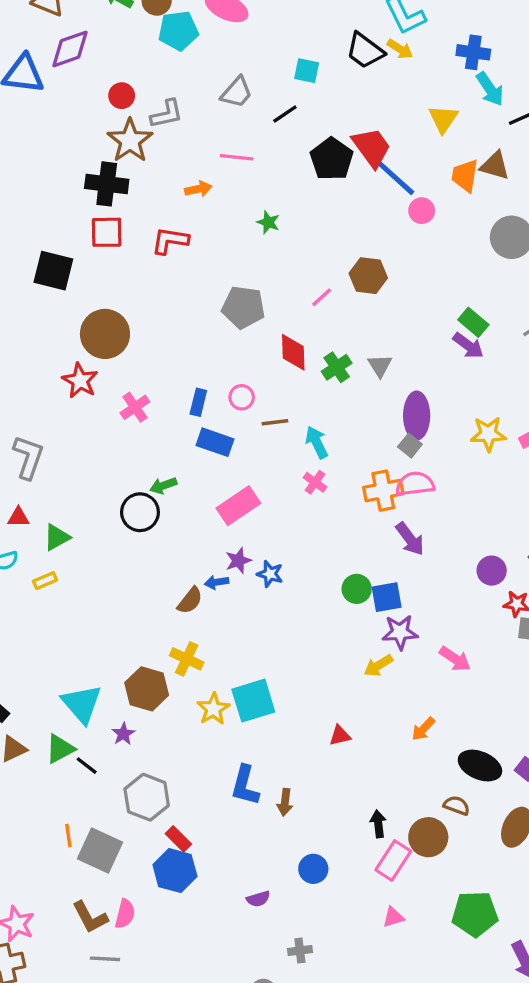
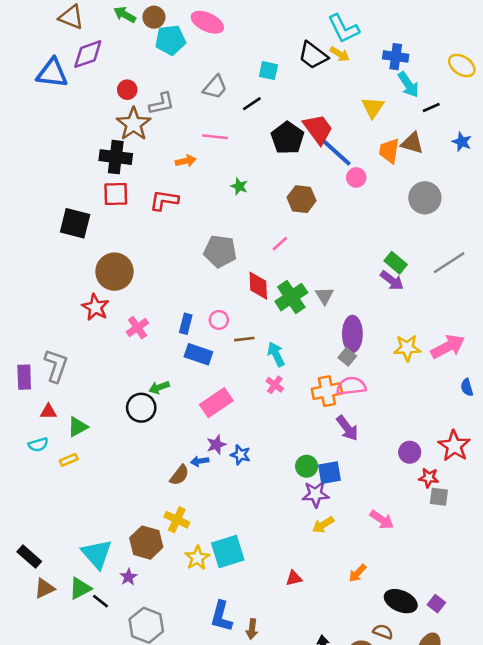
brown hexagon: (368, 276) -> (302, 199), moved
green cross: (337, 367) -> (291, 297), size x1.4
purple star: (400, 632) -> (316, 494), moved

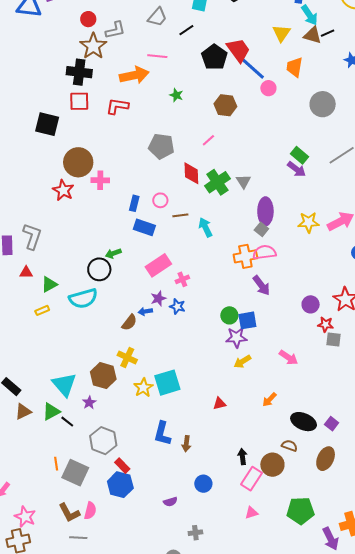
brown triangle: (412, 143) -> (313, 35), moved
orange arrow: (186, 161) -> (134, 75), size x1.8
pink cross: (137, 328) -> (100, 180), moved, turned 36
pink cross: (275, 385) -> (182, 279), moved, turned 32
cyan semicircle: (38, 445) -> (83, 298), moved, size x1.8

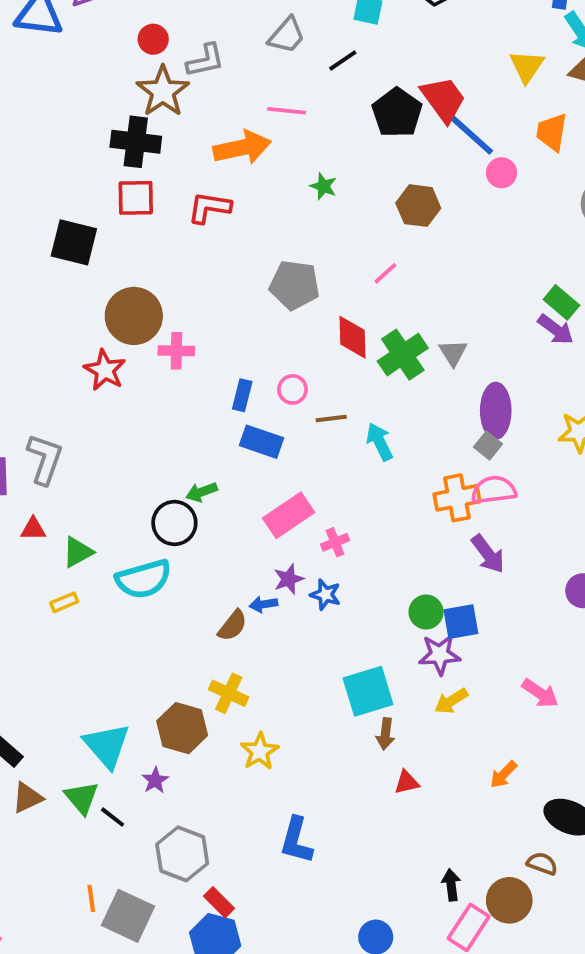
cyan square: (167, 383) -> (368, 691), moved
green triangle: (51, 412) -> (82, 798), turned -42
brown arrow: (186, 444) -> (385, 734), moved

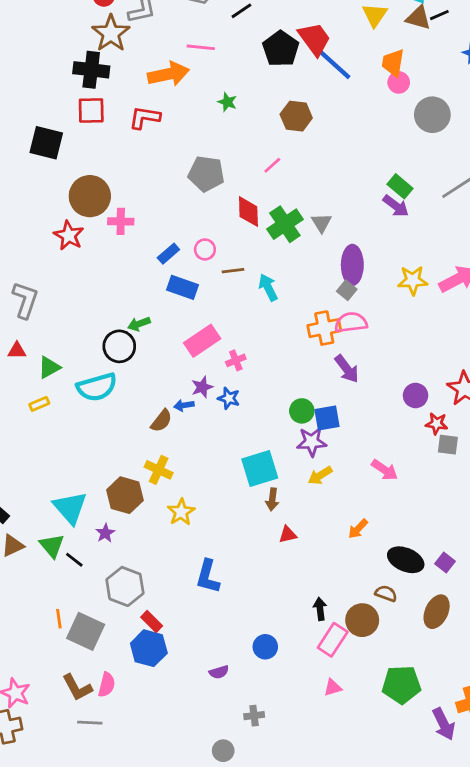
pink circle: (501, 173) -> (399, 82), moved
blue rectangle: (242, 395) -> (168, 254), turned 35

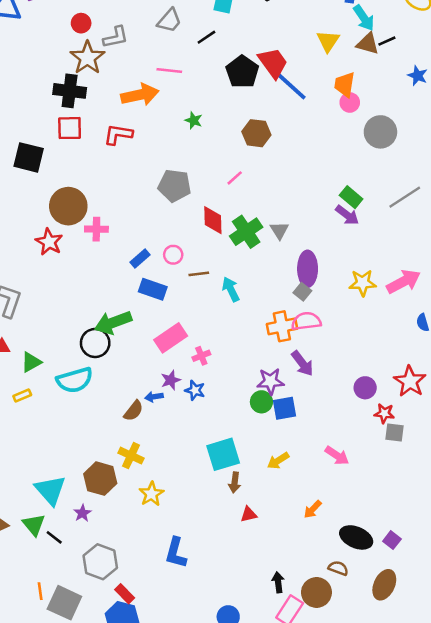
green arrow: (139, 324) -> (113, 323), size x1.8
purple star: (312, 442) -> (270, 381), moved

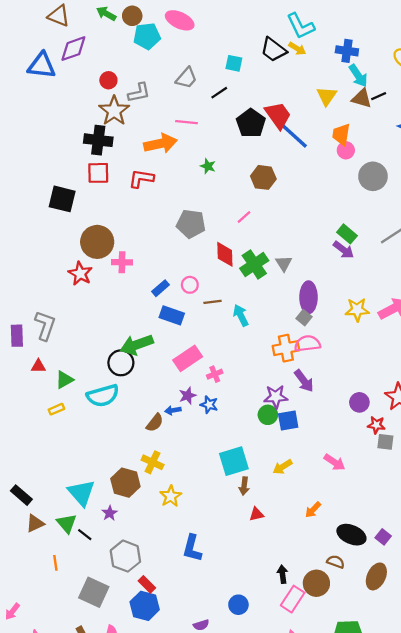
orange line: (40, 591) -> (55, 563), moved

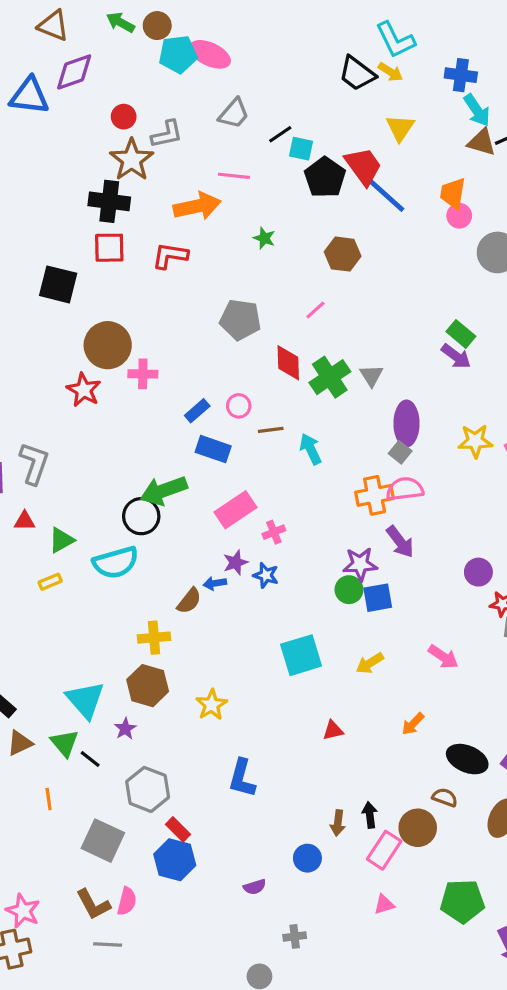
pink ellipse: (180, 20) -> (210, 54), moved
cyan square: (234, 63) -> (301, 149), moved
yellow triangle: (327, 96) -> (400, 128), moved
yellow cross: (153, 462) -> (154, 638), moved, turned -30
brown arrow: (244, 486) -> (338, 823), moved

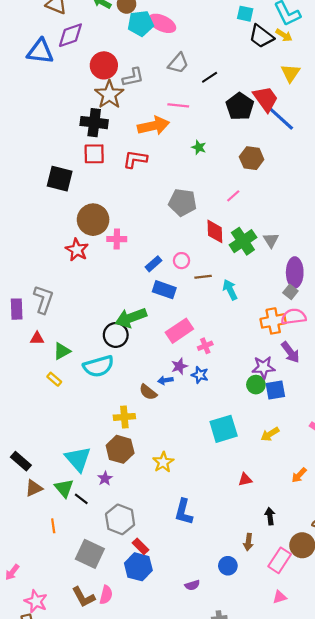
red circle: (124, 117) -> (104, 65), size x1.6
cyan square: (301, 149) -> (245, 14), moved
yellow rectangle: (50, 582) -> (54, 379), turned 64
brown semicircle: (189, 601) -> (148, 392), turned 90
black arrow: (370, 815) -> (270, 516), moved

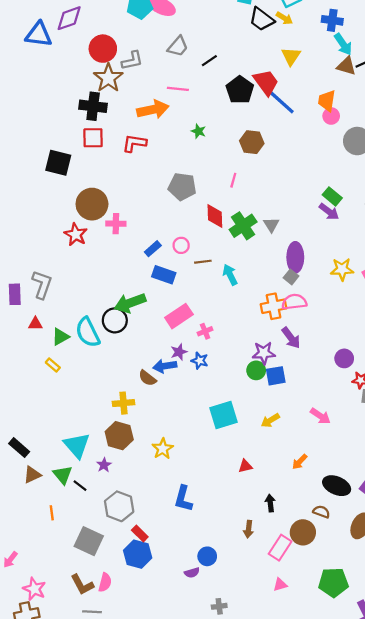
pink line: (233, 196) -> (233, 180), turned -32
cyan semicircle: (98, 366) -> (88, 332), moved, turned 80
blue arrow: (165, 380) -> (165, 366), size x1.5
blue circle: (228, 566) -> (207, 556), moved

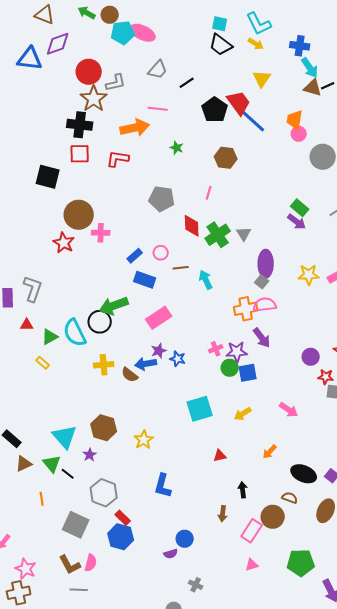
black trapezoid: (262, 19) -> (221, 45), moved
pink cross: (205, 331) -> (216, 349), moved
yellow cross: (123, 403) -> (104, 365), moved
gray cross: (219, 606) -> (196, 585), turned 32

